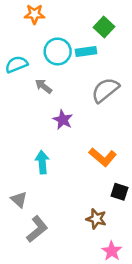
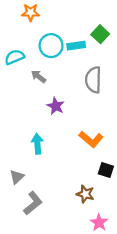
green square: (104, 27) -> (100, 34), moved
gray semicircle: (105, 90) -> (93, 80), turned -50
gray triangle: (19, 200) -> (17, 177), turned 35

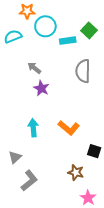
cyan circle: (51, 46) -> (45, 26), moved
cyan semicircle: (15, 57) -> (13, 36), moved
purple star: (56, 106) -> (41, 88), moved
orange L-shape: (91, 139) -> (69, 128), moved

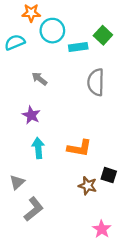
purple star: (41, 88) -> (31, 115), moved
orange L-shape: (69, 128) -> (79, 148), turned -30
brown star: (76, 172) -> (88, 186), moved

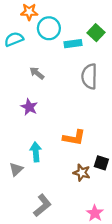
cyan arrow: (38, 148) -> (36, 152), moved
gray L-shape: (34, 209) -> (42, 205), moved

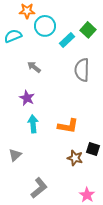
cyan rectangle: (73, 44) -> (67, 40), turned -35
cyan arrow: (36, 152) -> (33, 124), moved

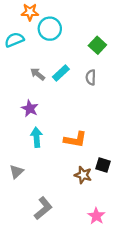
green square: (88, 30) -> (97, 45), moved
cyan rectangle: (67, 40) -> (61, 73), moved
gray semicircle: (82, 70) -> (91, 77), size x0.6

